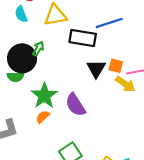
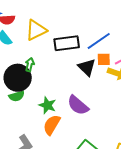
blue line: (109, 23) -> (99, 41), moved
green star: (44, 96) -> (47, 105), size x0.7
orange semicircle: (43, 117) -> (52, 125), size x1.5

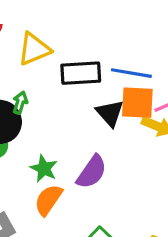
blue line: (99, 41) -> (131, 73), turned 40
orange square: (104, 59) -> (137, 103), size x1.6
purple semicircle: (78, 105) -> (92, 172), turned -100

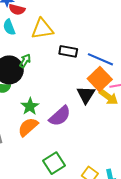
black rectangle: (81, 73) -> (68, 51), size x0.7
orange square: (137, 103) -> (100, 79), turned 30
black triangle: (110, 113) -> (86, 95), moved

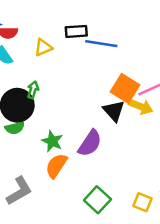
yellow triangle: (42, 29) -> (43, 48), size x0.7
black rectangle: (68, 51) -> (76, 31), moved
blue line: (100, 59) -> (101, 44), moved

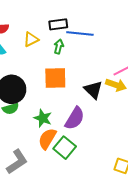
orange square: (125, 88) -> (55, 78), moved, turned -30
green arrow: (33, 90) -> (59, 47), moved
green square: (97, 200) -> (65, 148), moved

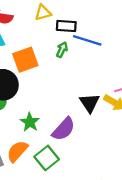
yellow triangle: (31, 39) -> (43, 13), moved
orange square: (55, 78) -> (25, 60), moved, turned -30
orange semicircle: (47, 139) -> (17, 151), moved

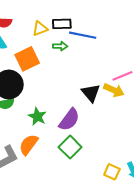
yellow triangle: (43, 13) -> (40, 28), moved
green arrow: (62, 50) -> (60, 46), turned 72
green square: (47, 158) -> (70, 147), moved

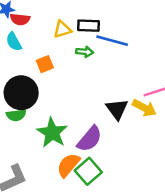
orange square: (27, 59) -> (45, 64), size x0.6
green star: (37, 116) -> (52, 133), size x1.4
orange semicircle: (29, 145) -> (68, 165), moved

